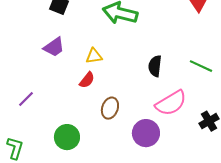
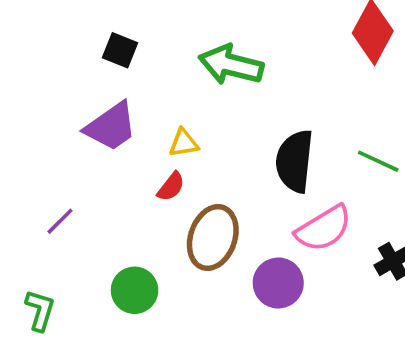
purple trapezoid: (54, 47) -> (111, 127), size x1.4
black semicircle: (155, 66) -> (295, 161), size x1.6
brown ellipse: (110, 108) -> (213, 238), size x1.6

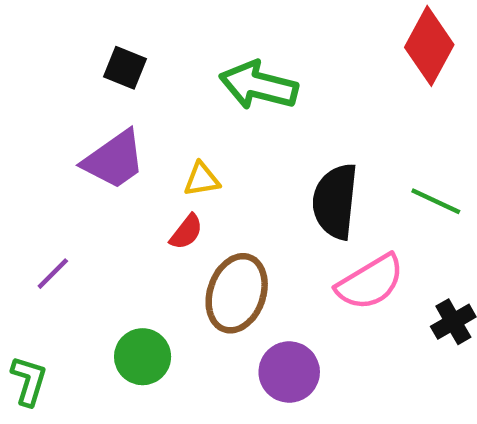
purple circle: (278, 283) -> (289, 372), moved

